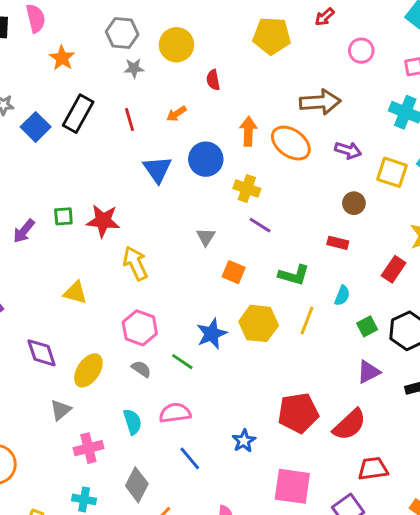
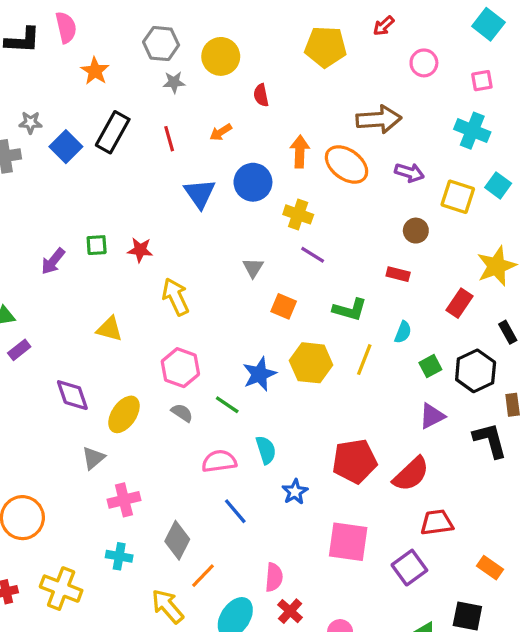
red star: (103, 221) -> (140, 250), size x0.7
cyan semicircle: (132, 422) -> (266, 450), moved

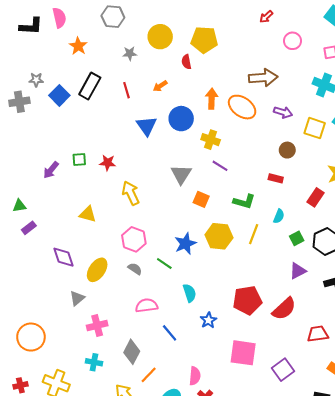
gray hexagon: (161, 44) -> (113, 17), moved
yellow pentagon: (326, 47) -> (204, 40), moved
gray triangle: (253, 268) -> (181, 174), size x1.5
pink semicircle: (219, 461) -> (146, 306), moved
red trapezoid: (437, 522) -> (318, 334), moved

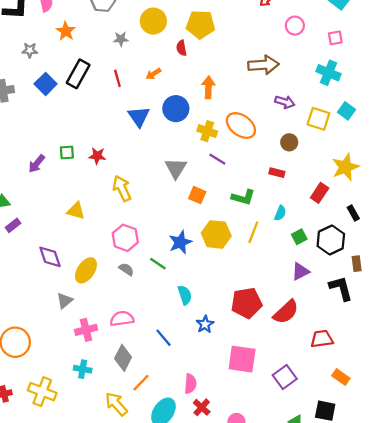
gray star: (36, 80) -> (30, 50), moved
orange ellipse: (242, 107) -> (241, 125), moved
pink semicircle: (146, 306) -> (122, 319), moved

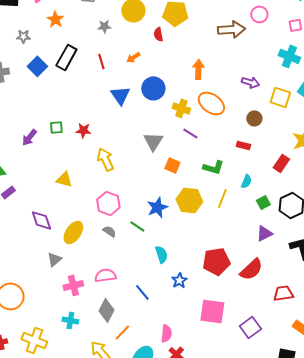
brown arrow: (263, 65) -> (231, 29), moved
orange arrow: (208, 87) -> (198, 69), moved

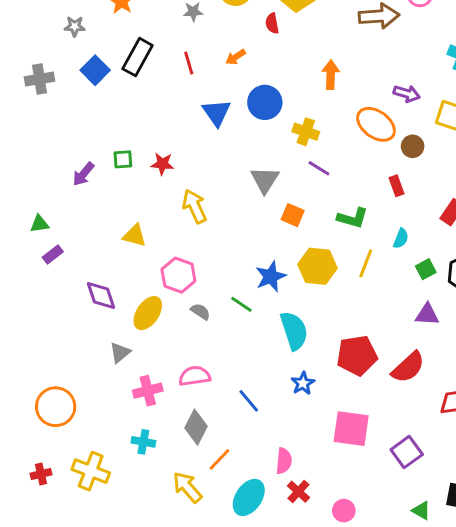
orange ellipse: (211, 103) -> (376, 124), moved
red rectangle: (243, 145) -> (396, 186), turned 56
pink hexagon: (108, 203) -> (178, 275), moved
purple triangle: (264, 233) -> (427, 315), turned 30
cyan semicircle: (161, 254) -> (294, 331), moved, size x1.5

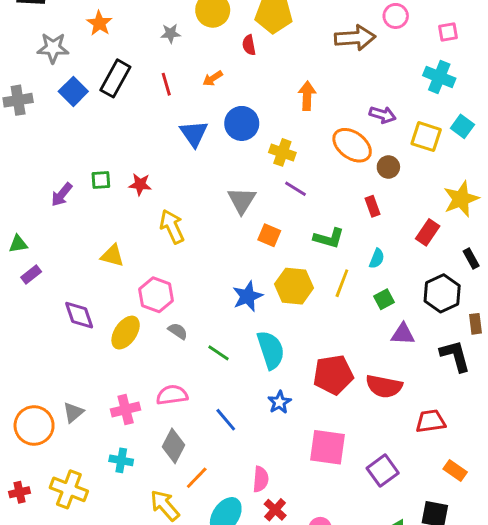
gray star: (75, 26) -> (53, 48), size x1.5
green square: (426, 269) -> (384, 299), moved
green line: (241, 304) -> (218, 353), moved
gray triangle: (120, 353) -> (73, 412), moved
red semicircle: (408, 367) -> (384, 386), turned 54

